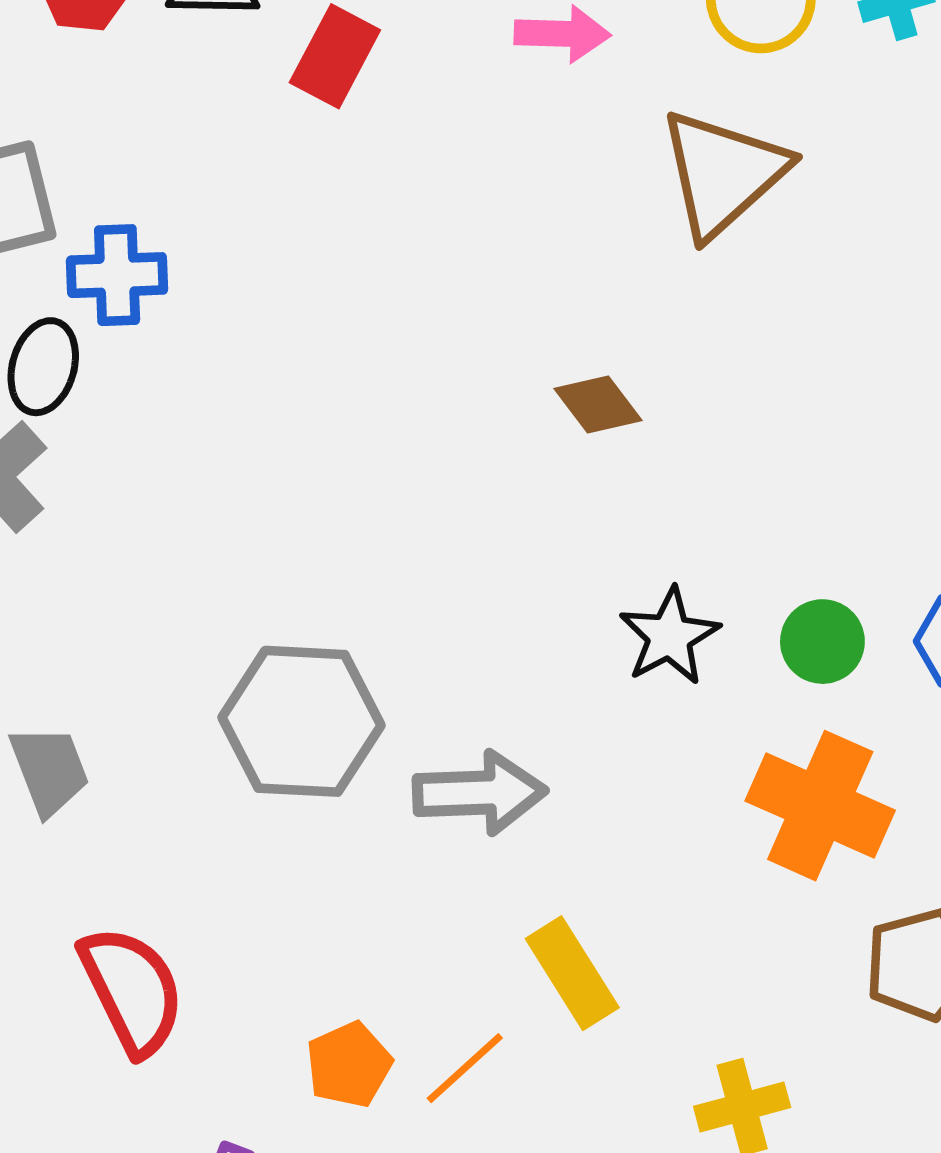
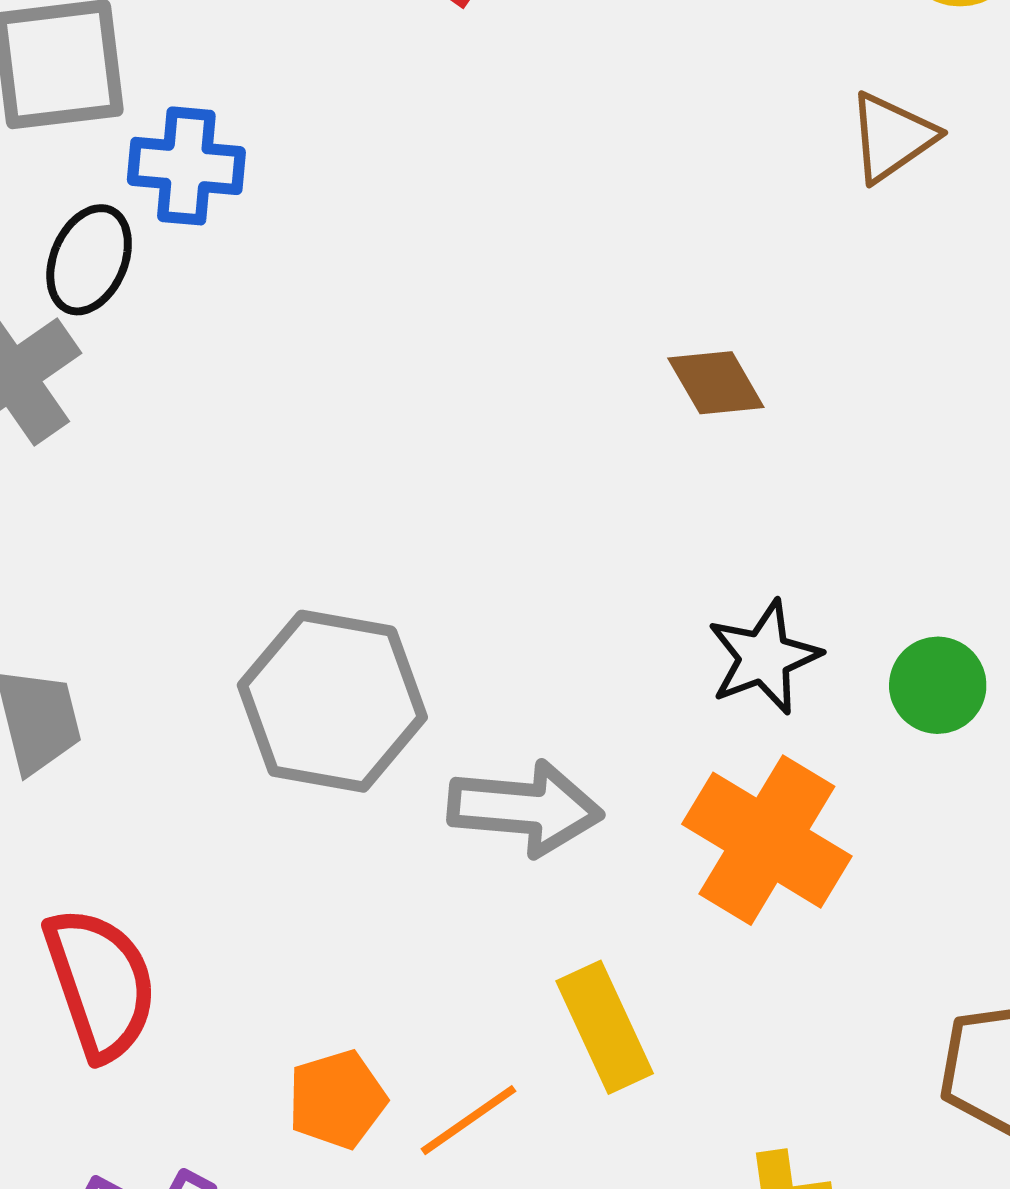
brown triangle: (723, 173) -> (892, 137), size x0.6
orange cross: (820, 806) -> (767, 840), moved

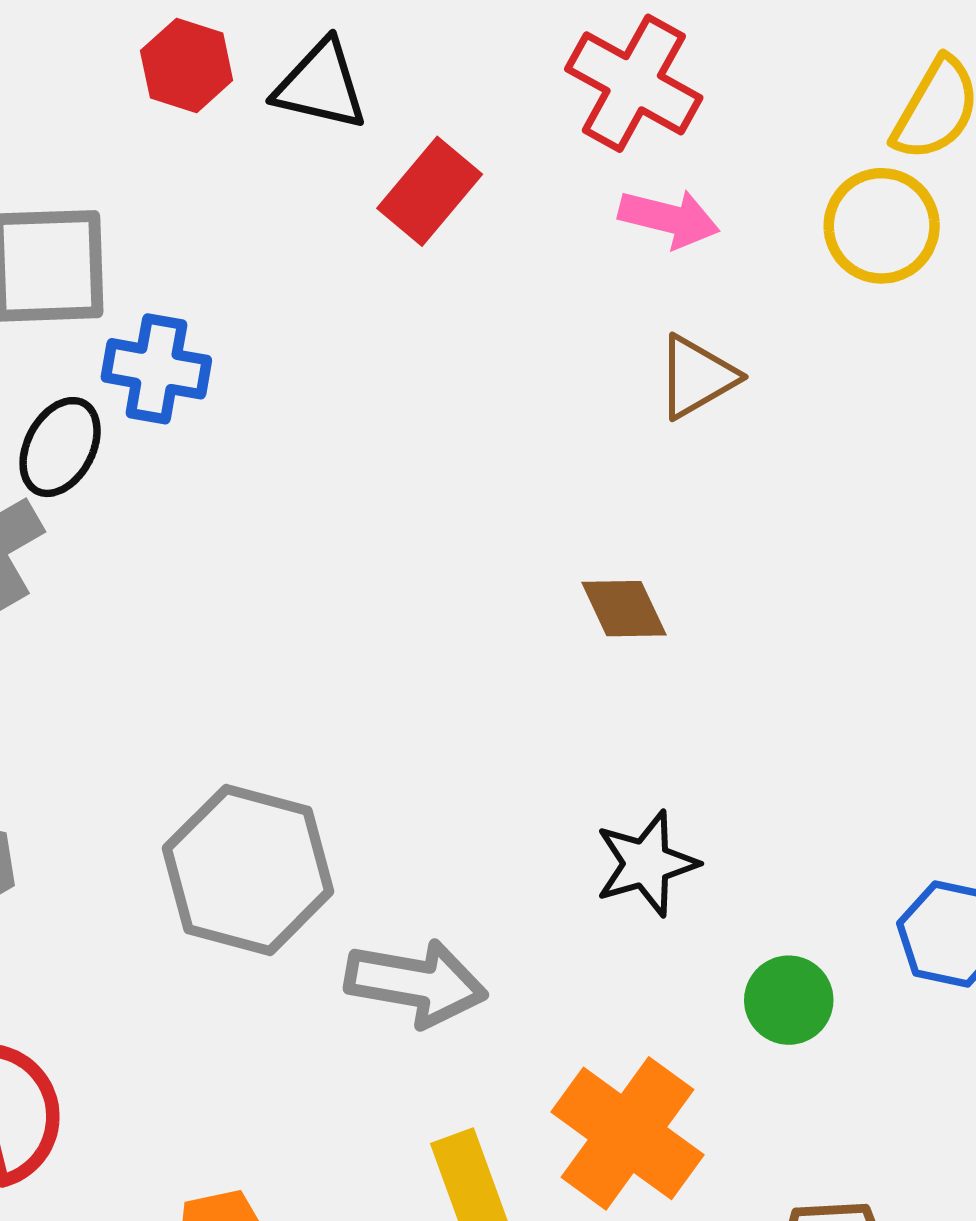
brown triangle: (892, 137) -> (697, 377), moved
green circle: (938, 685) -> (789, 1000), moved
orange cross: (767, 840) -> (627, 1133), moved

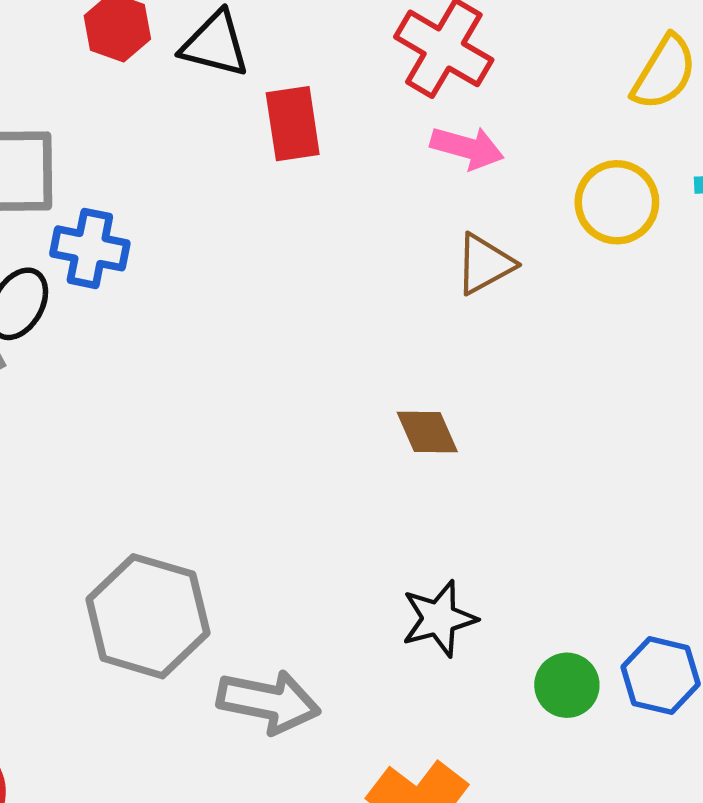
red rectangle: (430, 191) -> (293, 124), turned -50
yellow circle: (882, 226) -> (617, 202), moved
green circle: (789, 1000) -> (567, 685), moved

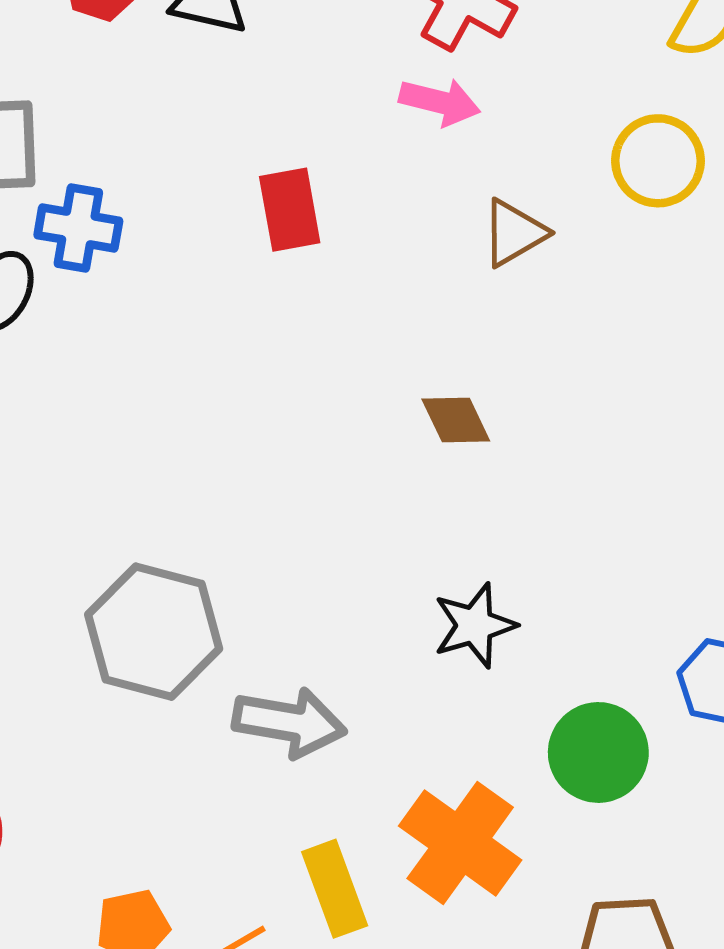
red rectangle: (293, 124) -> (290, 210), moved
pink arrow: (467, 148) -> (440, 102), moved
green circle: (567, 685) -> (598, 752), moved, size x1.4

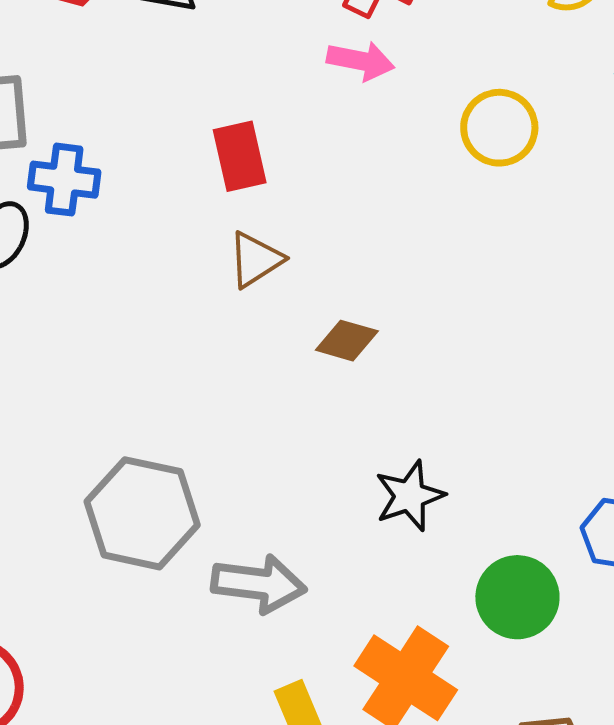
yellow circle: (658, 161) -> (499, 128), moved
brown triangle: (514, 233) -> (255, 260), moved
brown diamond: (456, 420) -> (347, 341), moved, turned -46

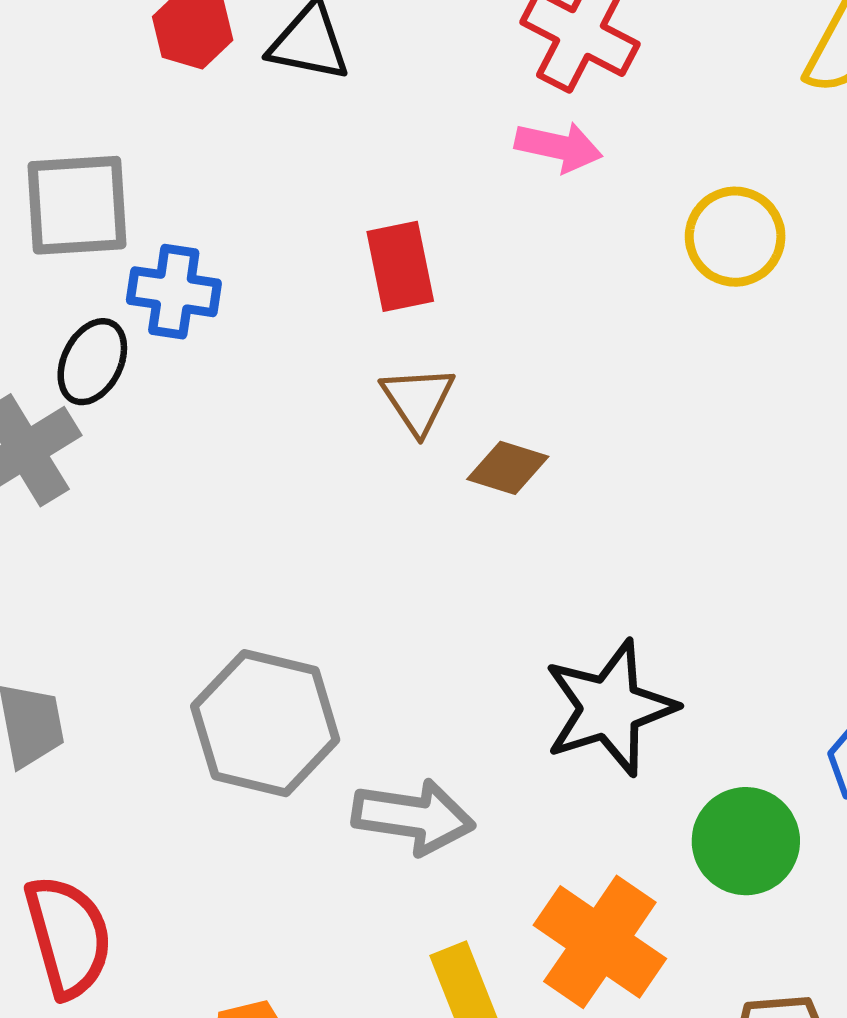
brown triangle: (255, 260) -> (418, 400), turned -32
brown diamond: (347, 341) -> (508, 468), moved
black star: (410, 496) -> (610, 708), size x1.5

